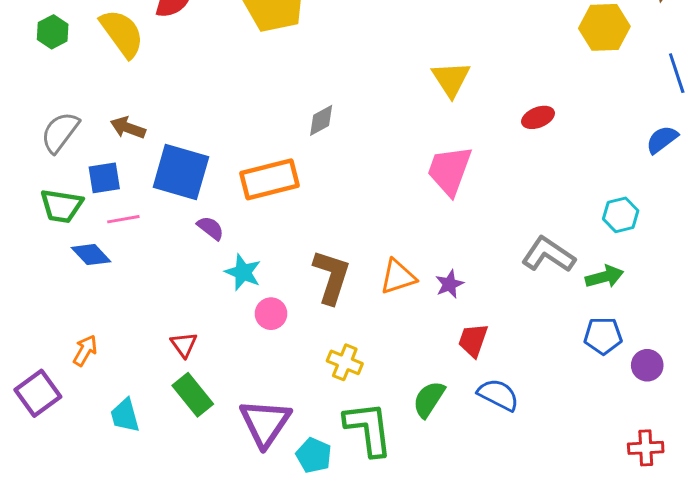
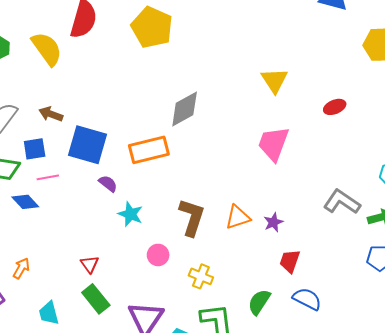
gray diamond: (321, 120) -> (185, 109), size x1.6
pink circle: (271, 314) -> (158, 255), moved

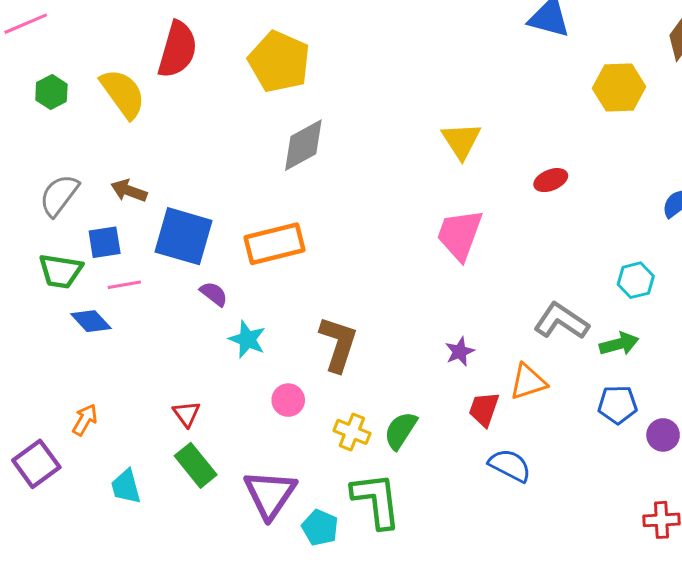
gray diamond: (185, 109) -> (303, 145), moved
orange triangle: (238, 217) -> (528, 382), moved
green semicircle: (259, 302) -> (401, 430), moved

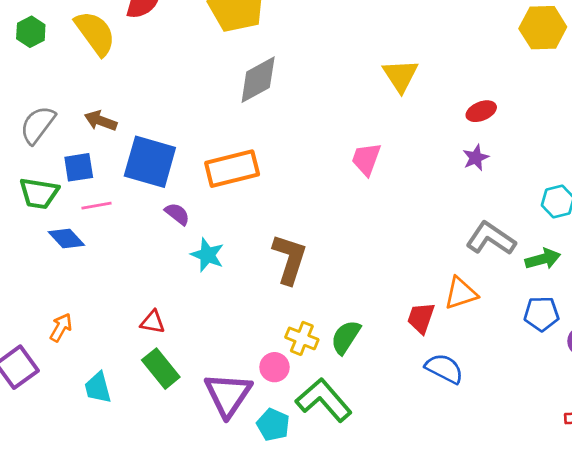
pink trapezoid: (460, 235) -> (366, 159), moved, size x0.7
purple star: (460, 352) -> (476, 158), moved
pink circle: (288, 400) -> (274, 367), moved
red triangle: (187, 414) -> (153, 322), turned -44
green L-shape: (376, 500) -> (324, 400), turned -34

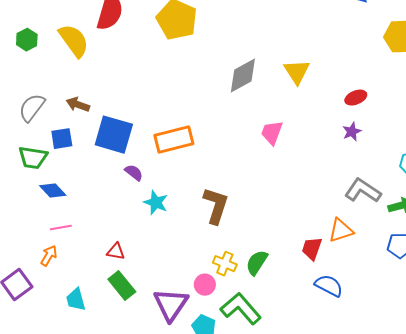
gray diamond: (258, 80) -> (243, 76), moved
pink line: (97, 206) -> (61, 228), moved

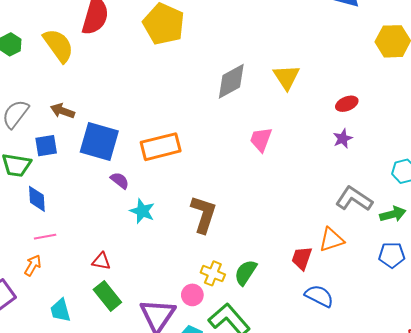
blue diamond: (53, 191) -> (37, 199), turned 40

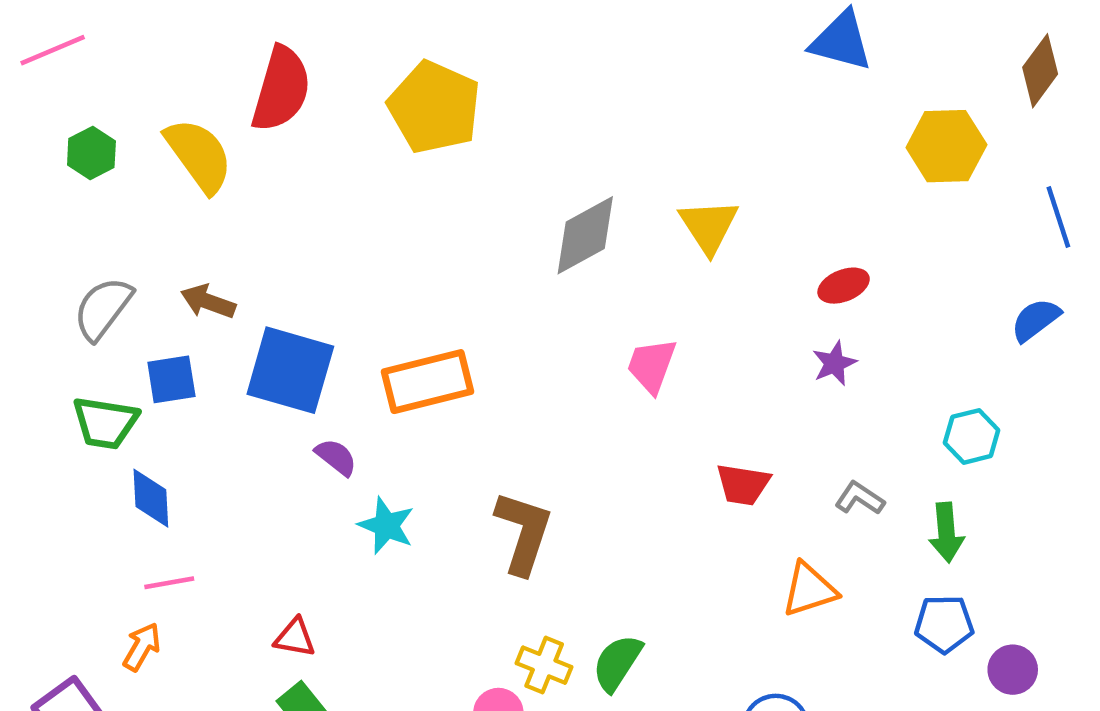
gray L-shape: (354, 199) -> (860, 498), size x0.6
green arrow: (393, 214) -> (946, 532), turned 100
red trapezoid: (302, 258) -> (743, 484), moved, turned -100

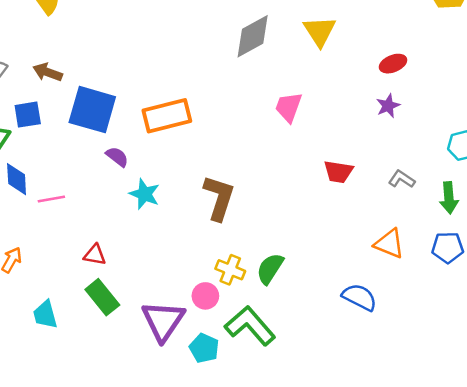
pink line: (169, 583) -> (51, 199), moved
orange triangle: (809, 590) -> (389, 244), moved, turned 40

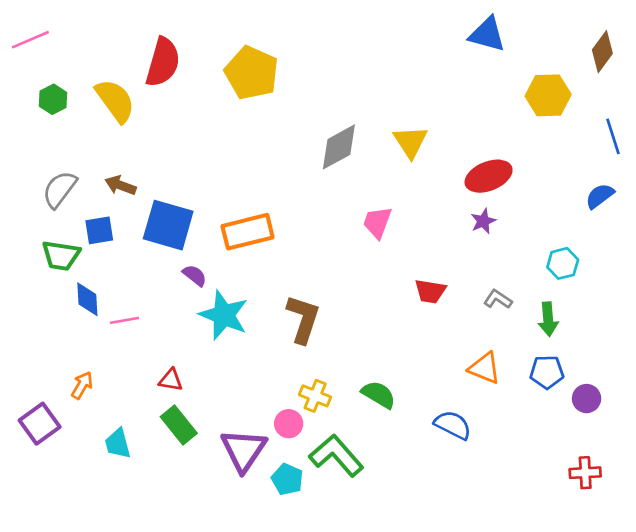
red ellipse: (393, 64) -> (489, 176), size x1.6
cyan star: (145, 194) -> (224, 315), size x1.5
green semicircle: (270, 269) -> (379, 395), moved, turned 88

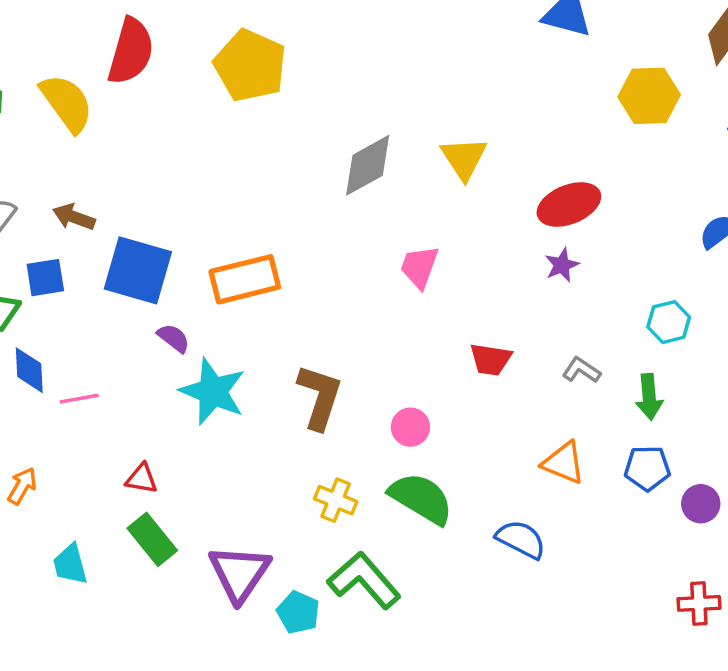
green semicircle: (379, 395) -> (421, 498), size x1.4
pink circle: (289, 424) -> (410, 427), moved

